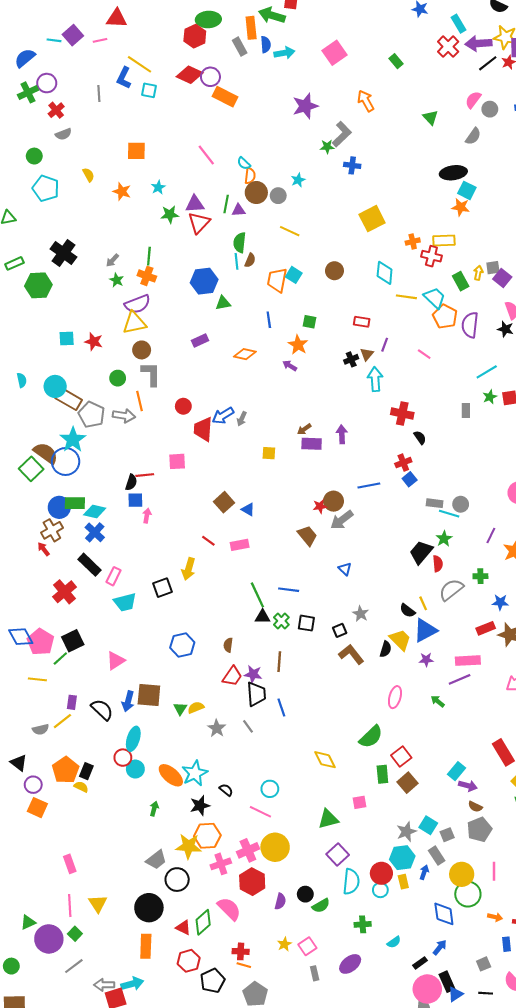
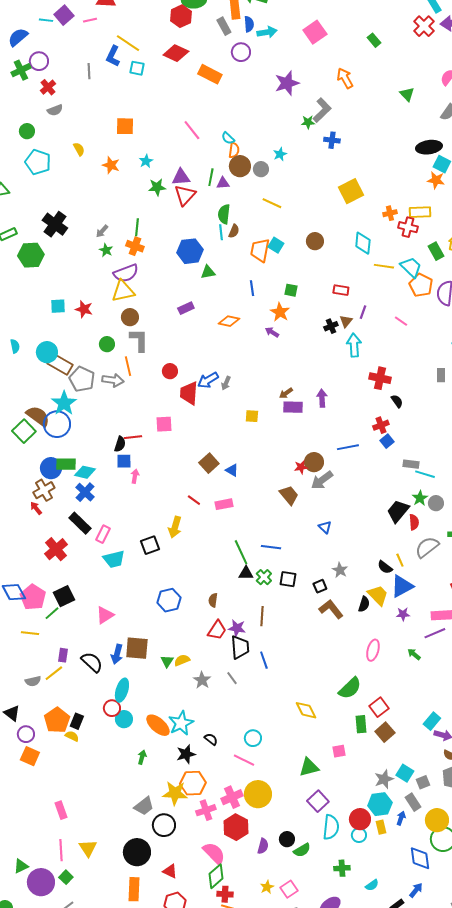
purple circle: (210, 77) -> (241, 52), moved
gray circle: (461, 504) -> (436, 503), moved
green diamond: (203, 922) -> (216, 876), moved

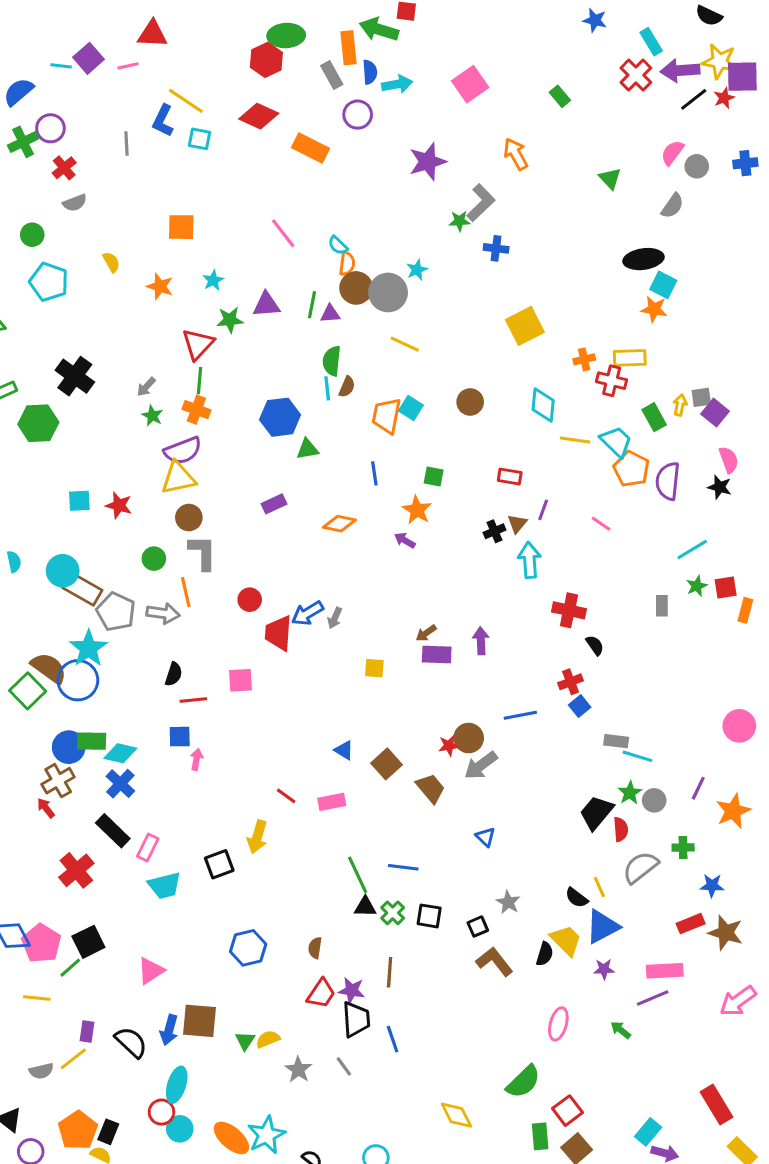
gray circle: (261, 169) -> (388, 292), size x1.6
red triangle: (185, 195) -> (198, 344), moved
black semicircle: (120, 444) -> (174, 674), moved
brown square: (209, 463) -> (387, 764), moved

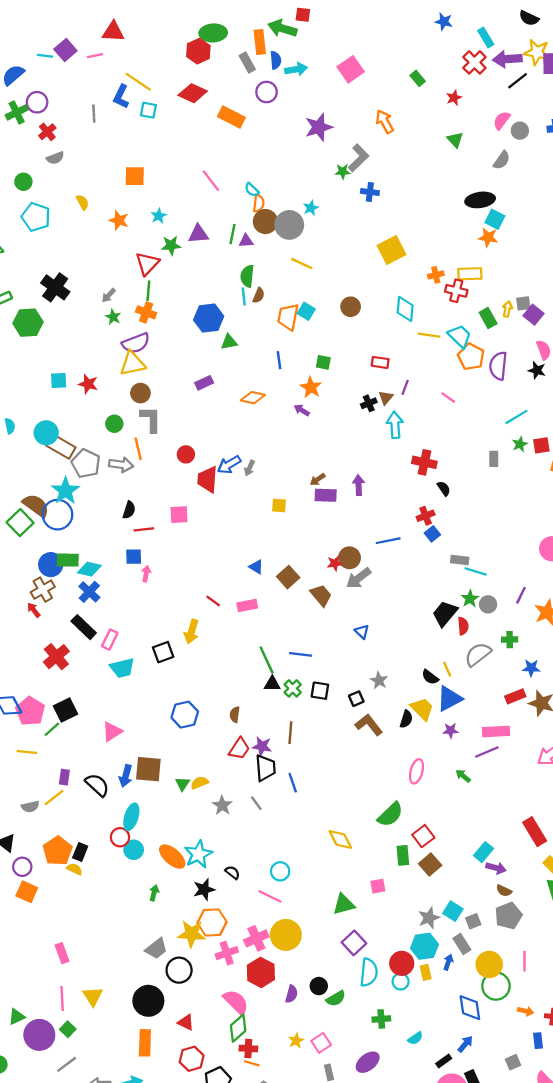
red star: (724, 98) -> (454, 98), moved

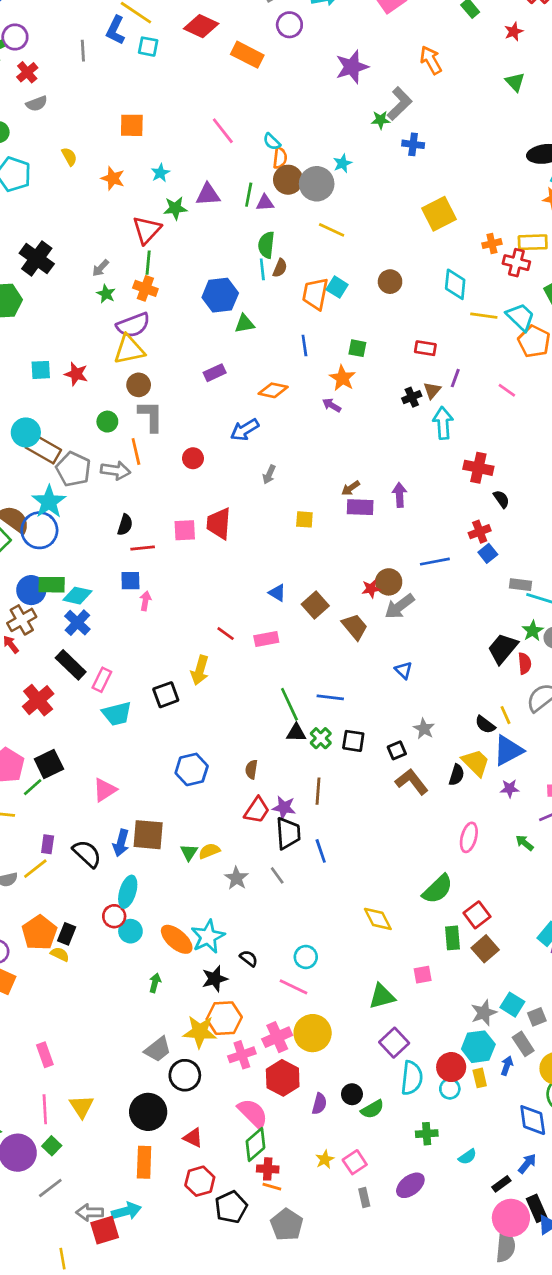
blue arrow: (229, 465) -> (245, 430), moved
red trapezoid: (207, 479) -> (219, 523), moved

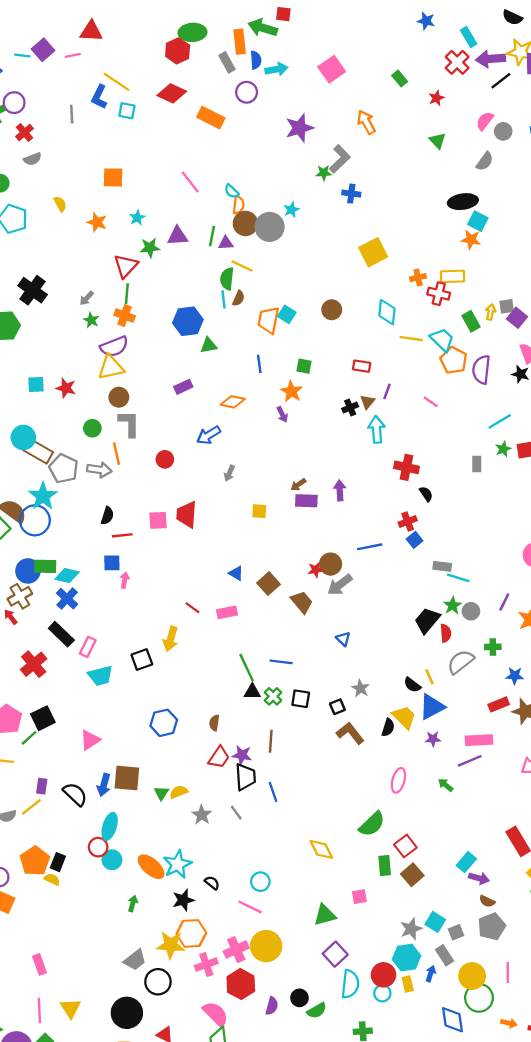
yellow line: (332, 230) -> (242, 266), moved
purple arrow: (332, 405) -> (282, 414), turned -147

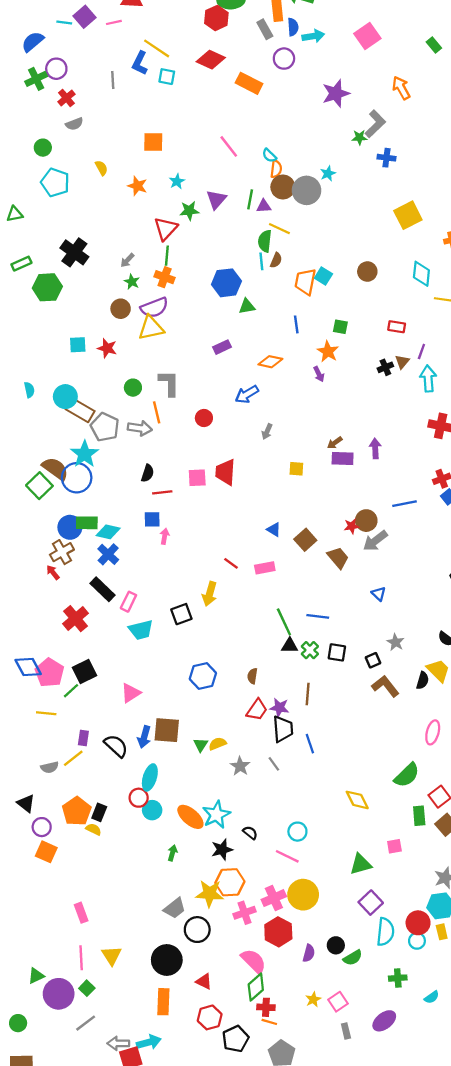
purple triangle: (178, 236) -> (216, 199), turned -45
brown circle: (119, 397) -> (121, 309), moved
cyan arrow: (377, 429) -> (428, 379), moved

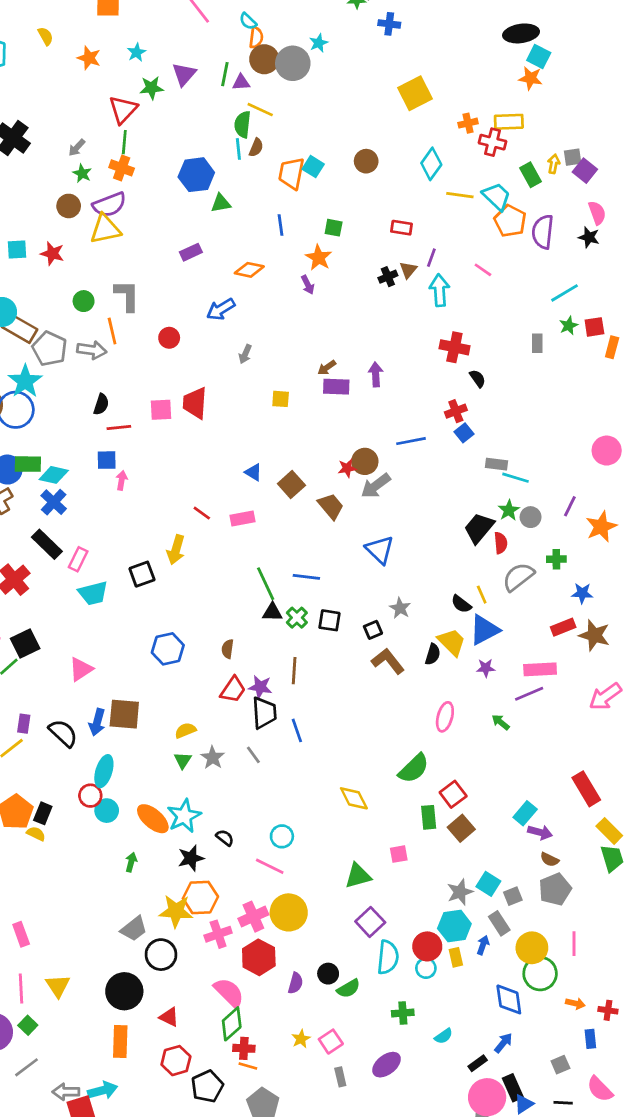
cyan diamond: (421, 274) -> (431, 164), turned 30
blue triangle: (379, 594) -> (380, 550), size x1.6
green triangle: (201, 745) -> (183, 760), moved

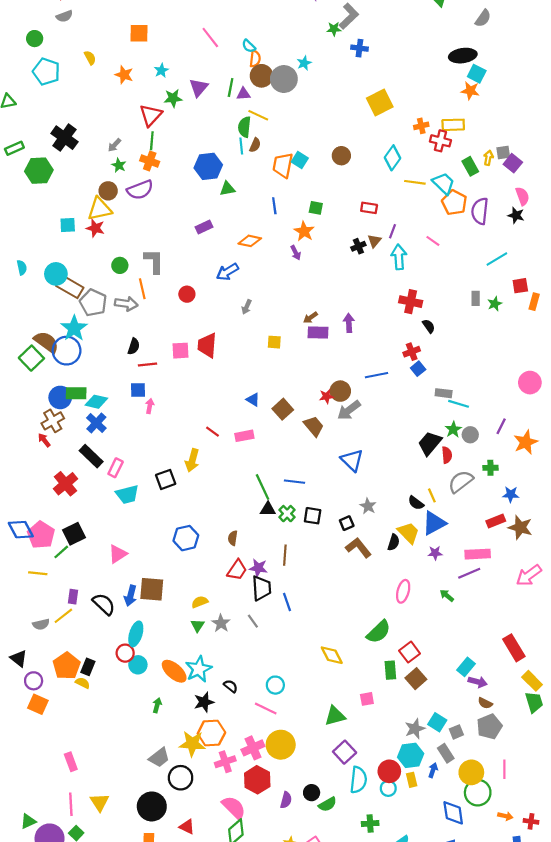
yellow triangle: (105, 229) -> (100, 209), moved
green star: (569, 326) -> (495, 304), moved

